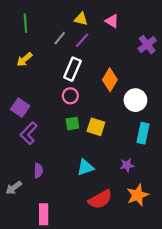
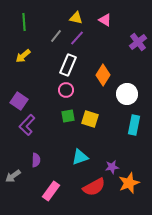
purple star: (127, 165) -> (112, 167), moved
pink rectangle: (44, 214) -> (51, 191), moved, turned 36

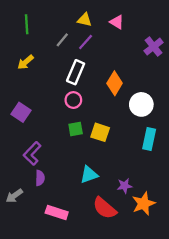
purple L-shape: (27, 125) -> (32, 153), moved
red semicircle: (94, 187) -> (105, 208), turned 70
pink rectangle: (51, 191) -> (57, 212), turned 72

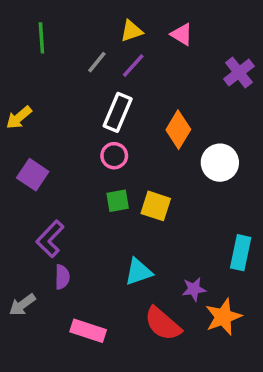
yellow triangle: (84, 20) -> (132, 31), turned -32
yellow arrow: (25, 62) -> (19, 118), moved
cyan rectangle: (149, 139) -> (241, 253), moved

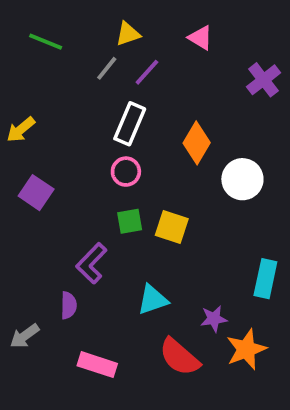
yellow triangle: (132, 31) -> (128, 34), moved
green line: (41, 38) -> (46, 42), turned -64
purple L-shape: (50, 239) -> (91, 263), moved

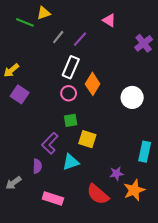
yellow triangle: (128, 34) -> (44, 13), moved
orange diamond: (197, 143) -> (93, 84), moved
purple square: (36, 193) -> (20, 94), moved
yellow square: (172, 227) -> (87, 139), moved
cyan triangle: (153, 300) -> (71, 162), moved

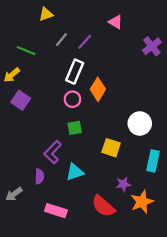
green line: (25, 22) -> (26, 51), moved
white circle: (132, 97) -> (140, 123), moved
yellow square: (87, 139) -> (111, 148), moved

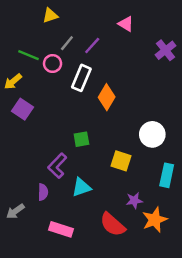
pink circle: (72, 99) -> (53, 64), moved

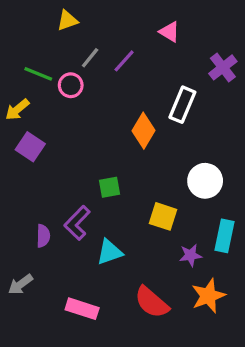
white rectangle: (81, 78) -> (182, 105), moved
purple semicircle: (43, 192) -> (43, 236), moved
purple star: (134, 201) -> (191, 255), moved

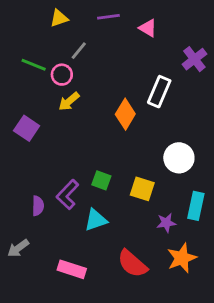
purple line: (124, 61) -> (108, 17), moved, turned 40
yellow arrow: (17, 110) -> (69, 101), moved
green square: (110, 187) -> (101, 180), moved, turned 30

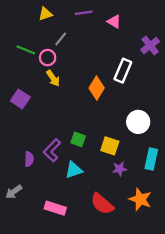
yellow arrow: (69, 101) -> (53, 78), turned -84
purple star: (166, 223) -> (120, 169), moved
orange star: (182, 258) -> (140, 199), turned -30

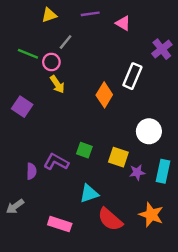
purple L-shape: (52, 150) -> (56, 162), turned 75
purple star: (120, 169) -> (137, 172), moved
cyan triangle: (74, 170) -> (89, 194), moved

